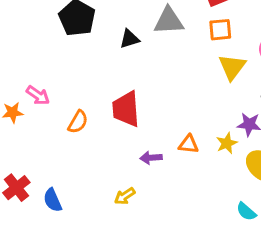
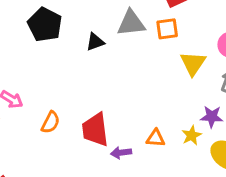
orange square: (220, 30) -> (167, 29), moved
red trapezoid: (126, 109) -> (95, 130), moved

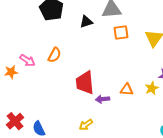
orange square: (167, 29) -> (121, 33), moved
orange semicircle: (51, 122) -> (54, 55), moved

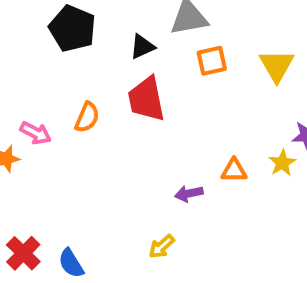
red trapezoid: (85, 83) -> (146, 99), moved

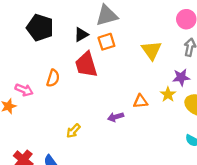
orange square: (212, 61) -> (106, 42), moved
yellow triangle: (277, 66) -> (151, 50), moved
yellow arrow: (162, 246) -> (73, 131), moved

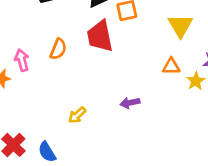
pink arrow: (24, 90) -> (22, 60), turned -132
orange triangle: (140, 101) -> (171, 66), moved

